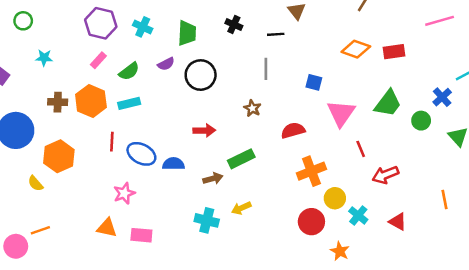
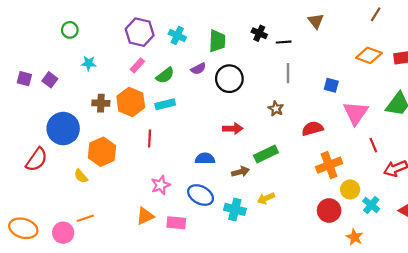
black line: (276, 34) -> (284, 42), moved
blue ellipse: (141, 154) -> (201, 195), moved
orange triangle: (107, 228) -> (145, 216), turned -36

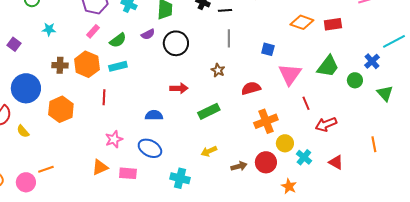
brown arrow: (240, 172) -> (239, 166), moved
yellow semicircle: (81, 176) -> (23, 131), moved
cyan cross: (235, 209) -> (180, 178), moved

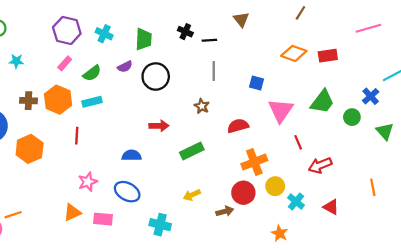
red circle: (266, 162) -> (243, 193), moved

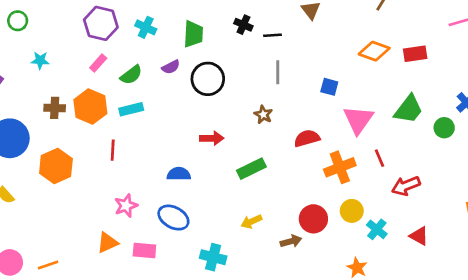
orange cross: (254, 162) -> (340, 167), moved
orange line: (13, 215) -> (48, 265), moved

